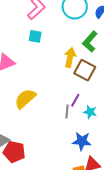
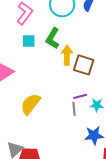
green L-shape: (90, 42) -> (53, 38), moved
purple line: (75, 100) -> (80, 96), turned 56

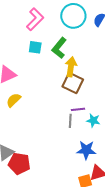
brown square: (84, 65) -> (73, 83), moved
yellow semicircle: (30, 104) -> (14, 100), moved, size x0.7

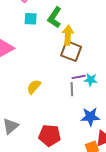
yellow semicircle: (14, 100) -> (34, 87), moved
cyan star: (93, 120) -> (91, 80), moved
red pentagon: (19, 164) -> (50, 135), moved

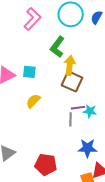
cyan square: (31, 19) -> (29, 72), moved
yellow semicircle: (34, 87) -> (33, 101), moved

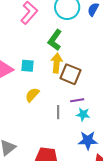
yellow arrow: (70, 65) -> (57, 63), moved
cyan star: (90, 111) -> (83, 114), moved
gray line: (71, 119) -> (58, 112), moved

